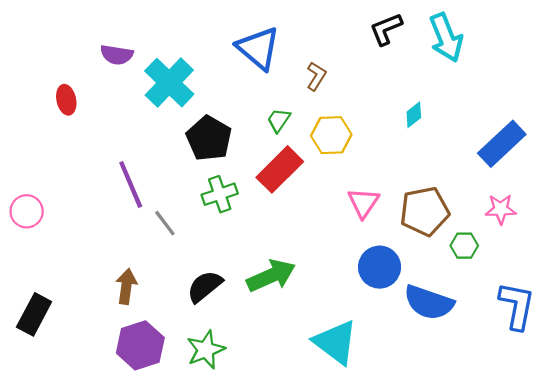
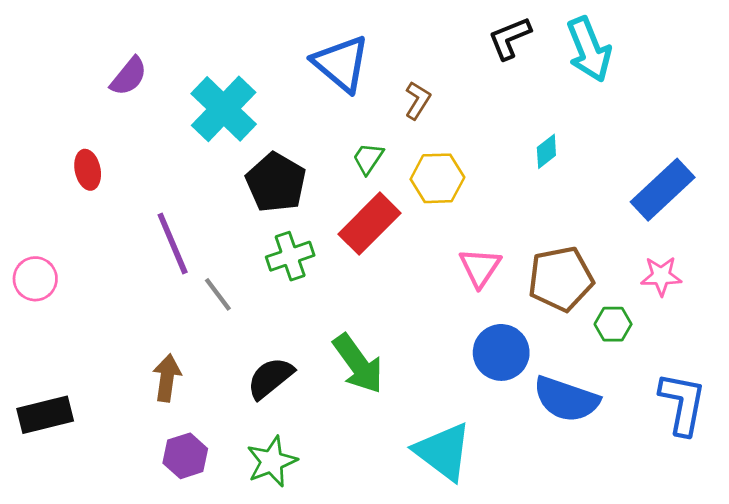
purple semicircle: (117, 55) -> (129, 76), moved, turned -60
red ellipse: (66, 100) -> (88, 170), moved
green arrow: (271, 276) -> (358, 364), turned 78
black rectangle: (34, 314) -> (45, 415), turned 48
purple hexagon: (140, 345) -> (185, 456), size x0.7

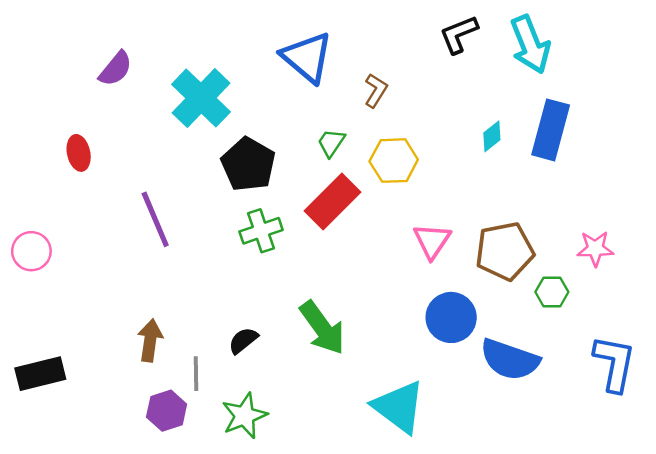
blue rectangle: (663, 190) -> (551, 130), moved, turned -32
gray line: (218, 294) -> (196, 374), moved, turned 36
black semicircle: (270, 378) -> (243, 340), size x0.7

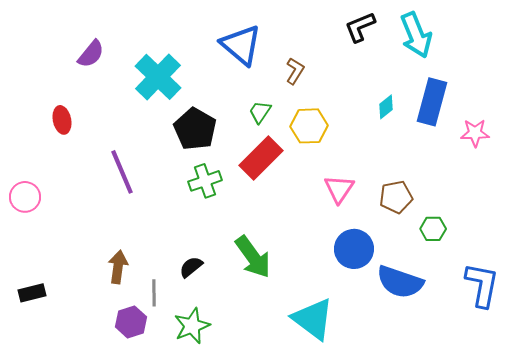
pink star: (595, 249) -> (475, 133), moved
brown pentagon: (505, 251) -> (396, 197), size x0.7
black rectangle: (40, 374) -> (32, 293), size x0.7

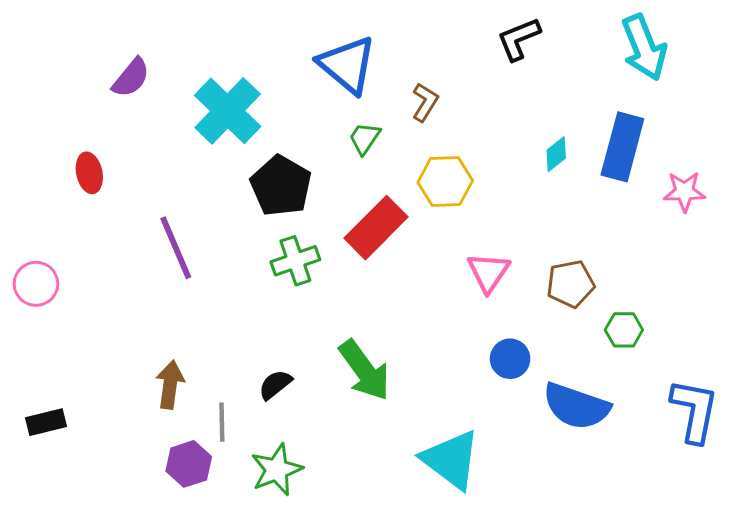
cyan arrow: (416, 35) -> (644, 47), moved
green trapezoid: (260, 112) -> (365, 138), moved
blue circle: (354, 249) -> (510, 359), size x0.7

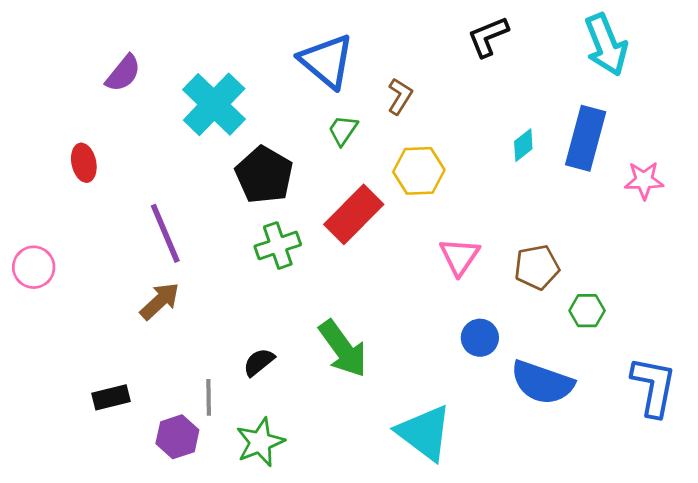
brown arrow: (170, 385) -> (160, 301), moved, turned 39
black rectangle: (46, 422) -> (111, 397), moved

